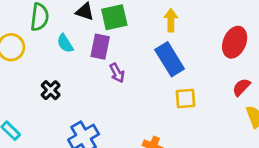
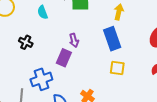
purple rectangle: (100, 47) -> (64, 58), moved
black cross: (51, 90) -> (26, 42), turned -32

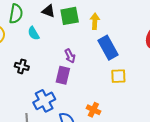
yellow arrow: (119, 12) -> (95, 21), moved

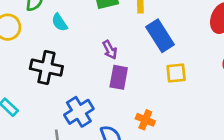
black cross: (22, 66) -> (46, 68), size x1.6
purple rectangle: (63, 75) -> (119, 77), moved

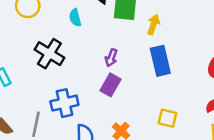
purple arrow: (110, 50) -> (111, 58), turned 30
yellow square: (176, 73) -> (167, 118), moved

